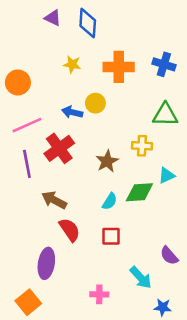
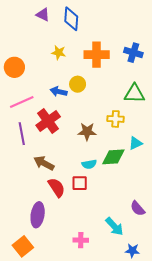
brown star: (107, 161) -> (87, 132), turned 30
cyan semicircle: (110, 201) -> (89, 164), turned 48
red square: (111, 236) -> (80, 183), moved

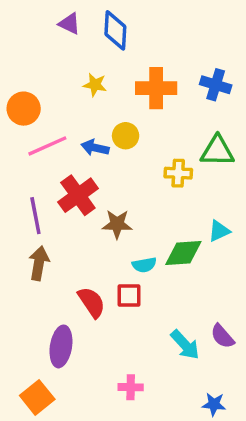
pink line: (22, 102) -> (47, 146), moved
yellow cross: (116, 119) -> (178, 173), moved
brown star: (87, 132) -> (117, 224), moved
brown arrow: (44, 163) -> (39, 263), moved, turned 72
cyan arrow: (114, 226) -> (185, 345), moved

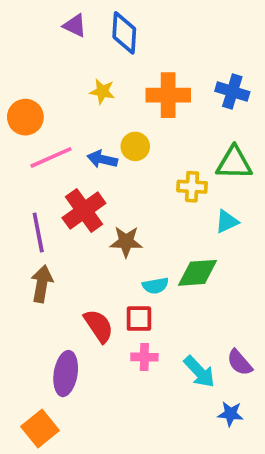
cyan triangle: (219, 231) -> (227, 222), moved
pink cross: (131, 387) -> (144, 357), moved
blue star: (214, 404) -> (230, 414), moved

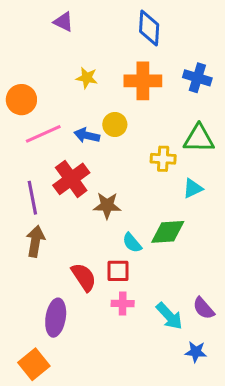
blue diamond: (124, 33) -> (149, 28), moved
cyan semicircle: (155, 286) -> (132, 243), turned 60

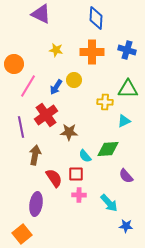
purple triangle: (63, 22) -> (41, 14), size x1.5
pink line: (43, 134) -> (28, 86), turned -35
blue arrow: (87, 135) -> (56, 87), turned -70
brown arrow: (35, 241) -> (35, 155), moved
purple semicircle: (204, 308) -> (126, 176), moved

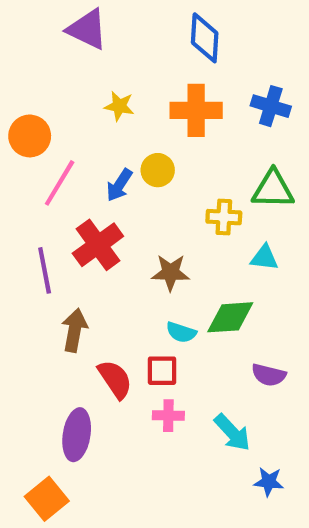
cyan triangle: (124, 121) -> (264, 258), turned 32
brown star: (69, 132) -> (171, 273), moved
cyan semicircle: (85, 156) -> (181, 332), turned -32
purple semicircle: (126, 176) -> (269, 375), turned -35

